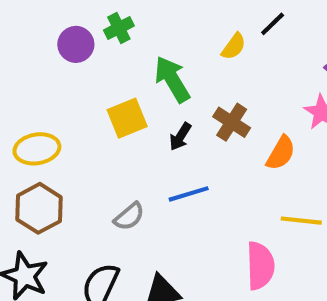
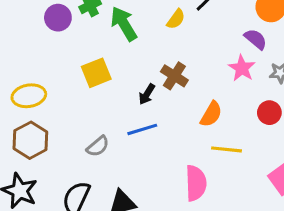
green arrow: (172, 79) -> (124, 24), moved
black arrow: (180, 137) -> (147, 94), moved
orange semicircle: (281, 153) -> (211, 114), moved

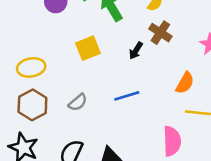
brown cross: (174, 76) -> (160, 33), moved
black arrow: (147, 94) -> (136, 51), moved
gray semicircle: (98, 146) -> (78, 102), moved

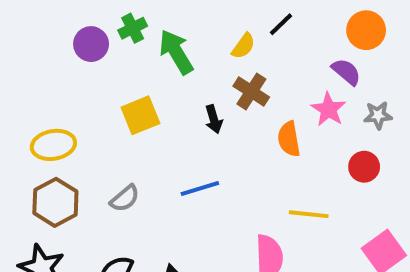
black arrow: (136, 51) -> (214, 119), turned -48
orange semicircle: (185, 83) -> (289, 139), moved, turned 140

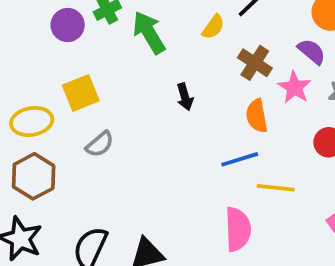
brown cross: (251, 92) -> (255, 63), moved
yellow square: (140, 115) -> (81, 93), moved
blue line: (200, 188) -> (240, 159), moved
gray semicircle: (125, 198) -> (100, 144), moved

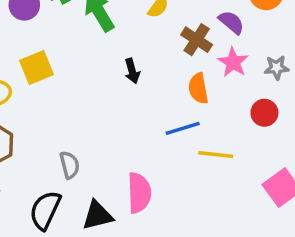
purple semicircle: (312, 51) -> (231, 22), moved
gray semicircle: (100, 144) -> (70, 165), moved, turned -64
pink semicircle: (238, 229) -> (139, 193), moved

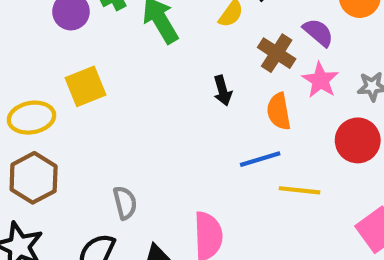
black arrow: (132, 71) -> (223, 91), moved
red circle: (264, 113) -> (358, 140), size x1.4

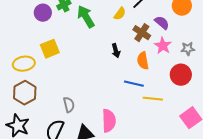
blue line: (260, 159) -> (134, 84), turned 30

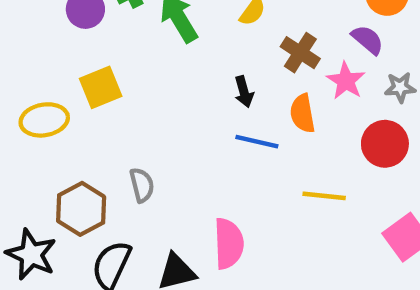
purple semicircle: (162, 23) -> (368, 40), moved
blue line: (134, 84) -> (257, 142), moved
brown hexagon: (25, 93) -> (81, 209), moved
gray semicircle: (69, 105) -> (142, 185), moved

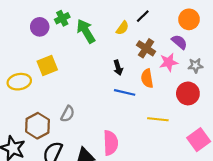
pink star: (346, 81) -> (169, 62), turned 30
gray semicircle: (142, 185) -> (68, 114), turned 42

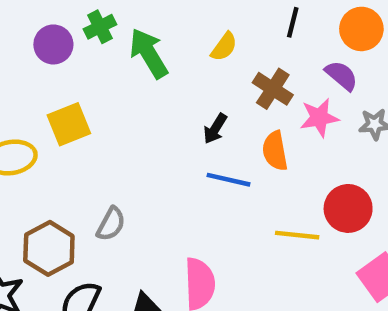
black line: (143, 16) -> (293, 22), moved, turned -32
black arrow: (118, 68) -> (215, 129), turned 48
red circle: (188, 93) -> (348, 208), moved

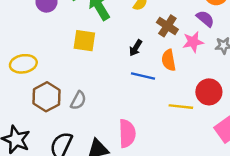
yellow square: (69, 124) -> (84, 41), moved, turned 30
brown hexagon: (49, 248) -> (47, 97), moved

